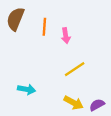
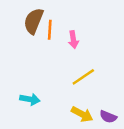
brown semicircle: (15, 19) -> (34, 21), moved
purple semicircle: (97, 105) -> (108, 117), turned -128

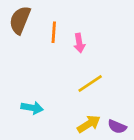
brown semicircle: (34, 21) -> (20, 20), moved
yellow arrow: (82, 114) -> (89, 124), turned -60

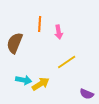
brown semicircle: (20, 20) -> (15, 43), moved
yellow arrow: (89, 124) -> (41, 84), moved

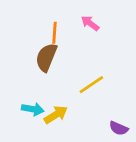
pink arrow: (59, 32) -> (90, 23), moved, turned 136
brown semicircle: (15, 43) -> (46, 57), moved

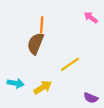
pink arrow: (90, 23) -> (91, 17), moved
cyan arrow: (33, 109) -> (16, 83), moved

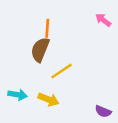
yellow line: (70, 64) -> (62, 71), moved
yellow arrow: (43, 87) -> (48, 99), turned 54

